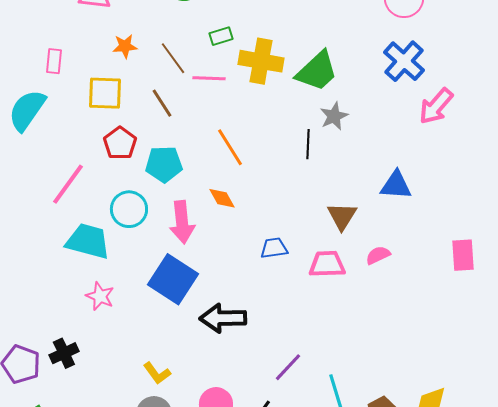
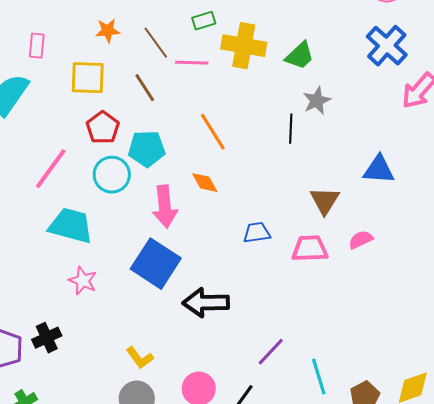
green trapezoid: (317, 71) -> (300, 56), size x0.7
cyan circle: (129, 209) -> (112, 175), moved

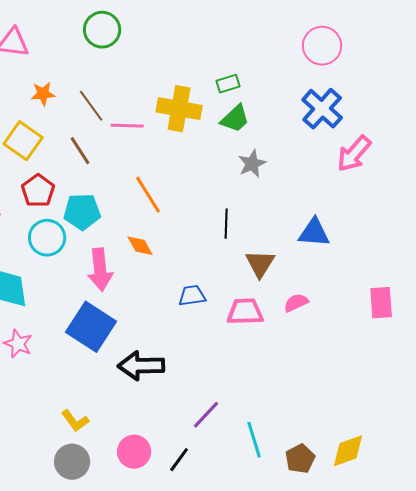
green rectangle: (204, 21) -> (228, 84), moved
yellow square: (88, 78) -> (23, 141), turned 33
black line: (291, 129) -> (226, 224), moved

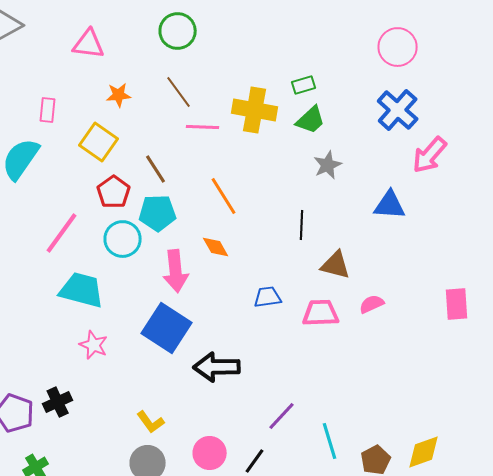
brown line: (91, 106) -> (179, 92), moved
brown line: (80, 151) -> (156, 169), moved
blue triangle: (314, 233) -> (390, 205), moved
brown triangle: (260, 264) -> (336, 265), turned -48

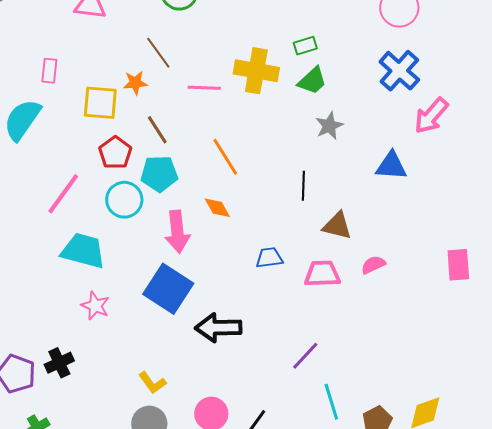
brown line: (179, 92) -> (158, 53), moved
orange star: (119, 95) -> (135, 83), moved
yellow square: (99, 142) -> (100, 103), turned -30
purple line: (282, 416) -> (305, 356), moved

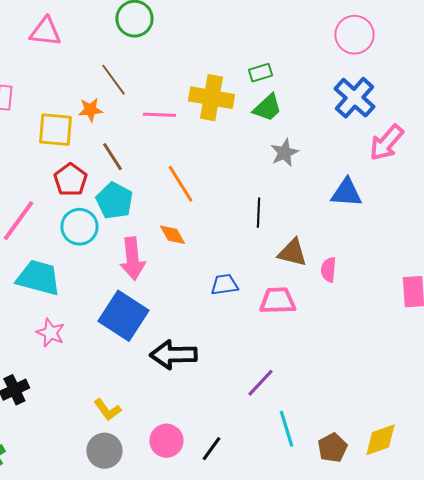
cyan pentagon: (159, 174) -> (114, 201), turned 30
pink semicircle: (373, 265) -> (328, 270), moved, turned -60

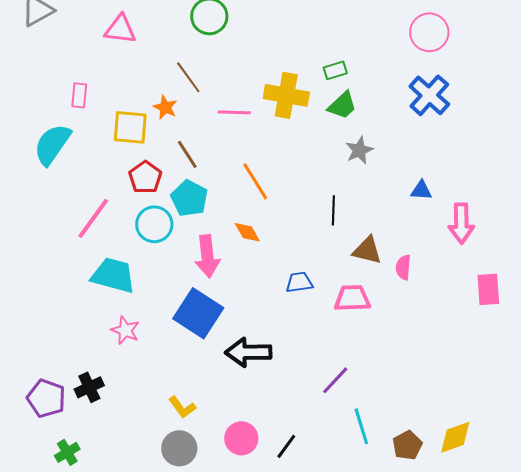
orange star: (90, 110) -> (165, 107), turned 30
pink arrow: (386, 143) -> (461, 223), moved, turned -42
blue triangle: (346, 193) -> (421, 190), size x0.7

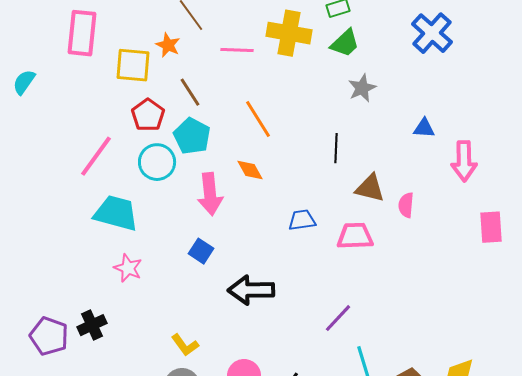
pink rectangle: (79, 95) -> (82, 33), size x1.8
cyan semicircle: (52, 144) -> (24, 82), moved, size x0.6
blue square: (198, 313) -> (201, 251), size x0.5

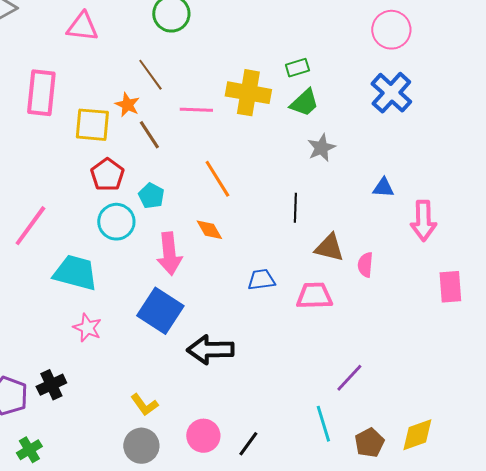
brown line: (190, 92) -> (149, 135), moved
cyan pentagon: (192, 136) -> (151, 196), size x0.7
pink line: (96, 156) -> (30, 226), moved
blue square: (201, 251) -> (160, 311), size x1.8
purple line: (338, 318) -> (349, 378), moved

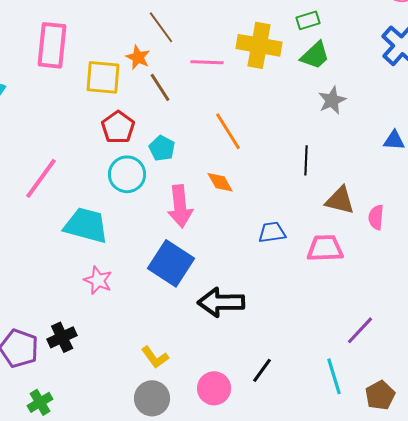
black line: (248, 444) -> (262, 370), moved

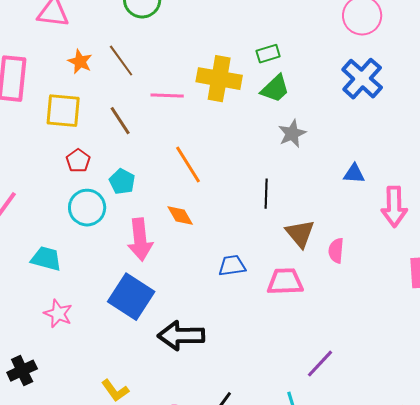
orange star: (138, 57) -> (80, 62), moved
red pentagon: (118, 127) -> (78, 161), size x0.7
brown triangle: (340, 200) -> (300, 234), turned 36
cyan trapezoid: (86, 225) -> (46, 259), size x0.7

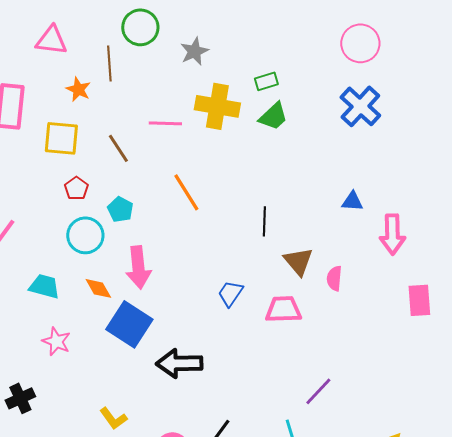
brown line: (121, 61) -> (109, 63), moved, turned 32
gray star: (292, 134) -> (194, 51), moved
orange diamond: (180, 216) -> (98, 288), moved
blue trapezoid: (232, 266) -> (230, 293), turned -48

